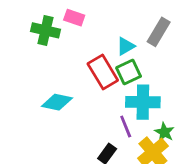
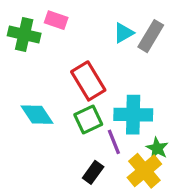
cyan triangle: (126, 46) -> (124, 33), moved
green square: (129, 72) -> (88, 119), moved
cyan diamond: (57, 102) -> (37, 115), turned 44

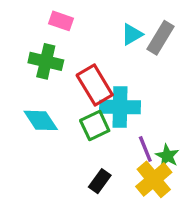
green cross: (24, 34) -> (46, 61), moved
cyan cross: (133, 115) -> (120, 107), moved
purple line: (114, 142) -> (145, 149), moved

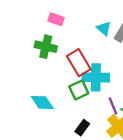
cyan triangle: (132, 34) -> (104, 28), turned -49
cyan diamond: (41, 120) -> (42, 103), moved

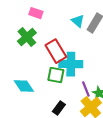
green cross: (46, 47) -> (27, 37), turned 36
green square: (79, 90) -> (56, 75), turned 36

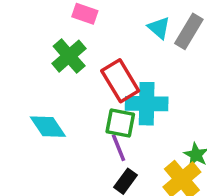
cyan diamond: (24, 86) -> (48, 127), moved
purple line: (86, 89) -> (118, 148), moved

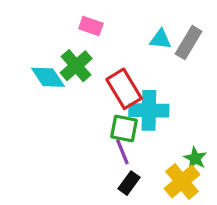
cyan triangle: (159, 28) -> (160, 39), turned -35
cyan diamond: (48, 127) -> (48, 77), moved

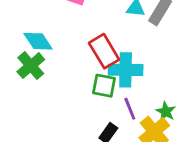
green cross: (76, 66) -> (31, 66), moved
purple line: (122, 152) -> (130, 109), moved

